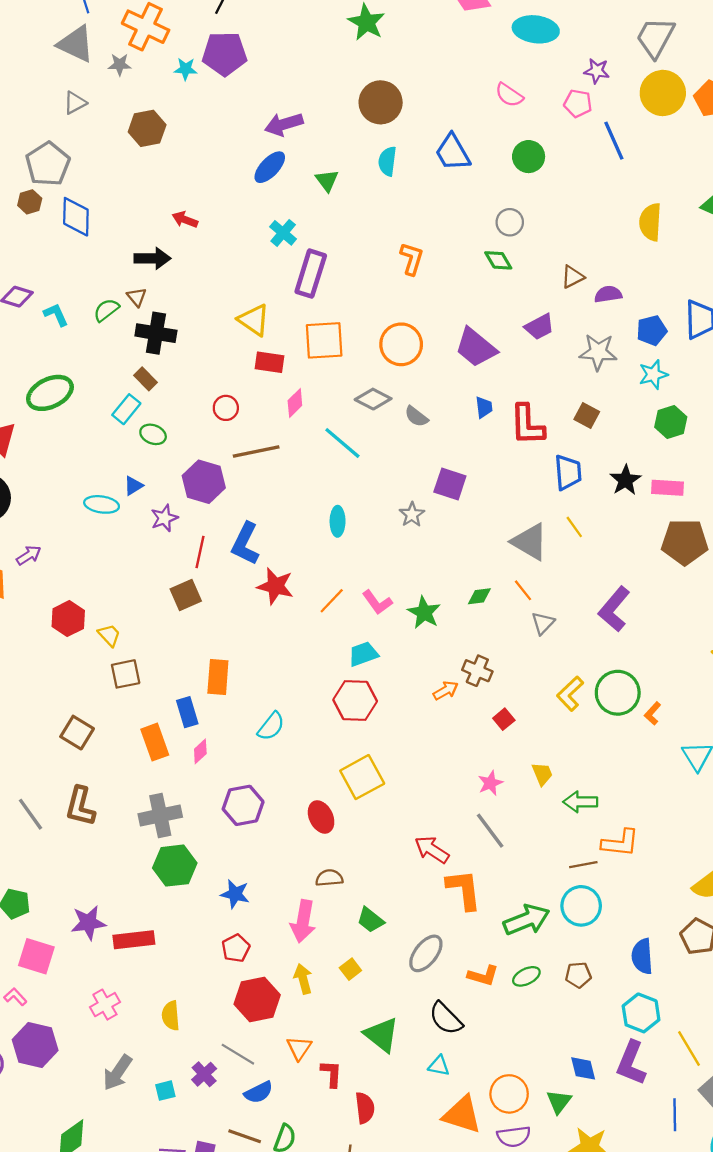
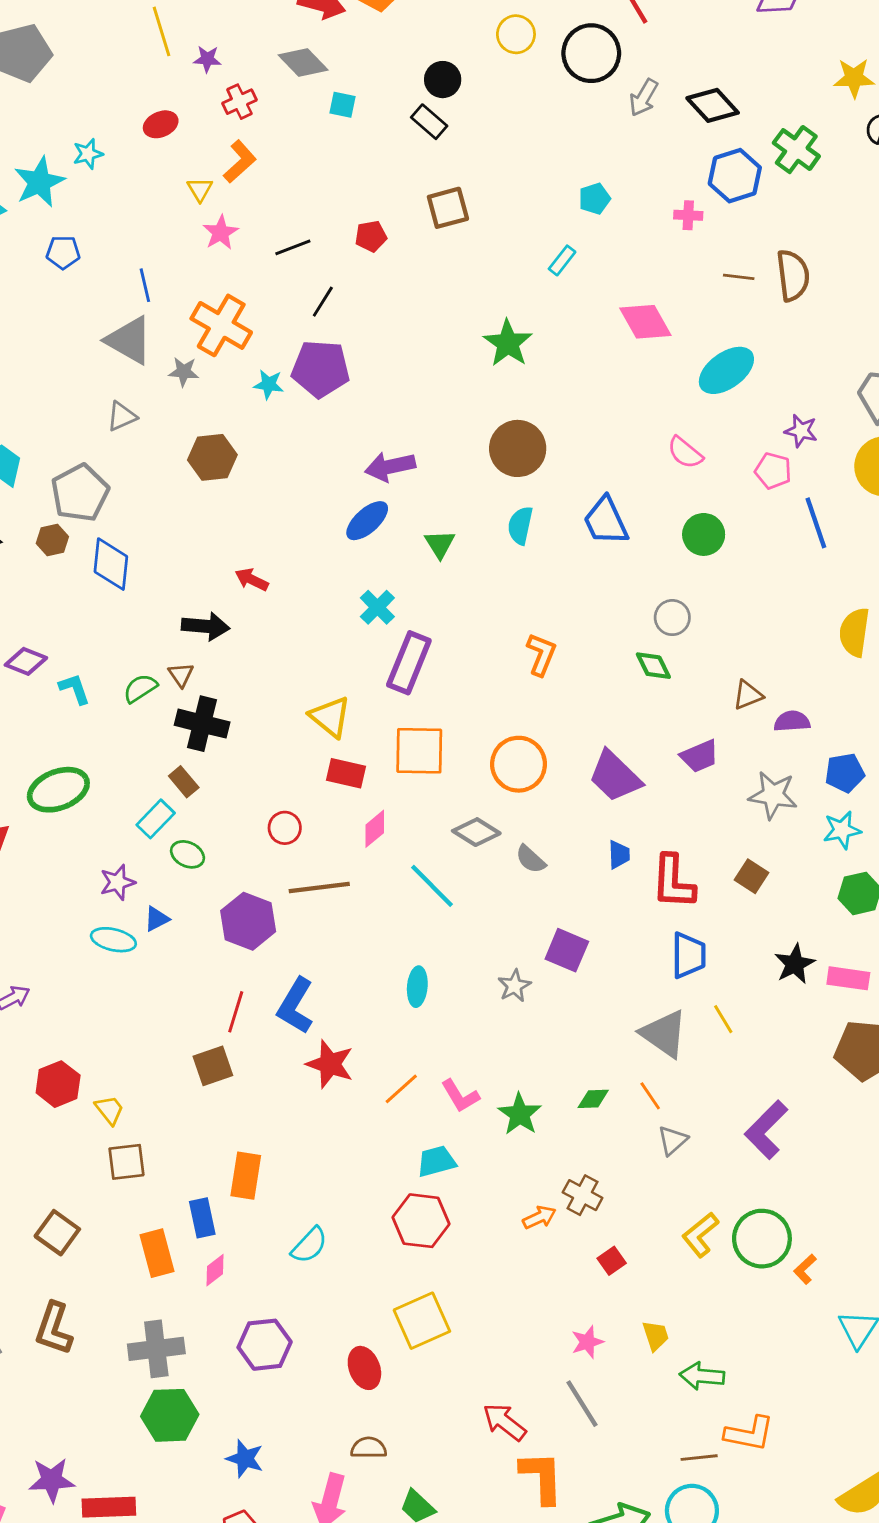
cyan ellipse: (536, 29) -> (726, 370), turned -48
blue trapezoid: (568, 472) -> (689, 955), moved
purple star: (164, 518) -> (118, 882), moved

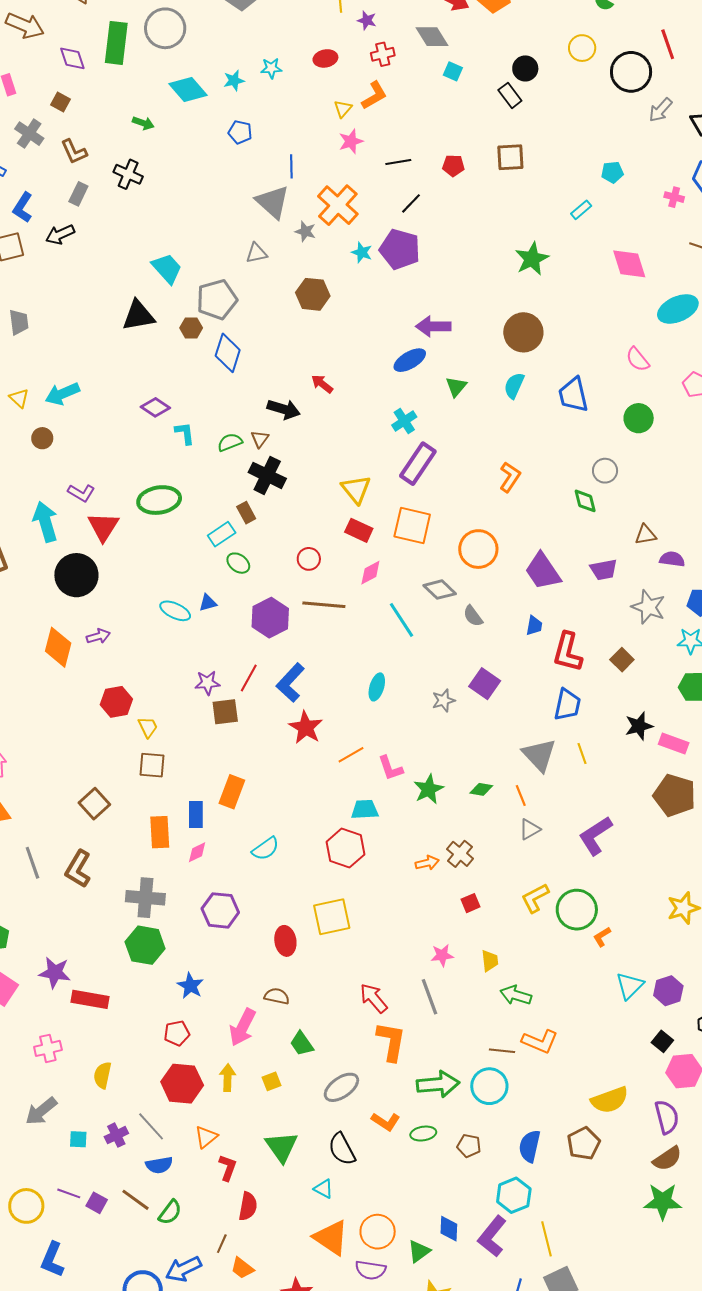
cyan star: (39, 182) -> (234, 81), size x0.6
purple star: (118, 882) -> (207, 683), moved

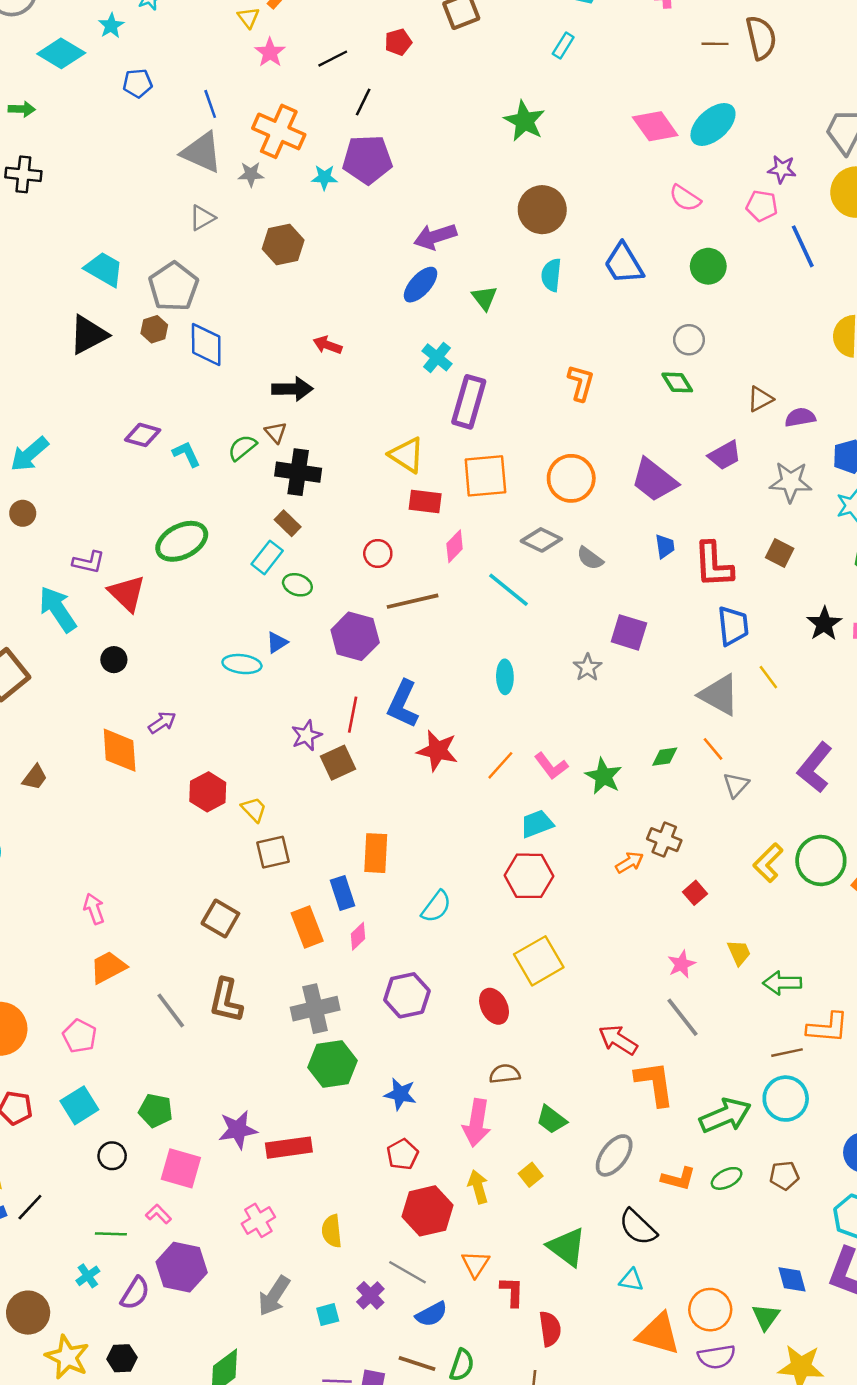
pink diamond: (629, 264) -> (655, 126), moved
black circle: (76, 575) -> (114, 660), size x0.5

